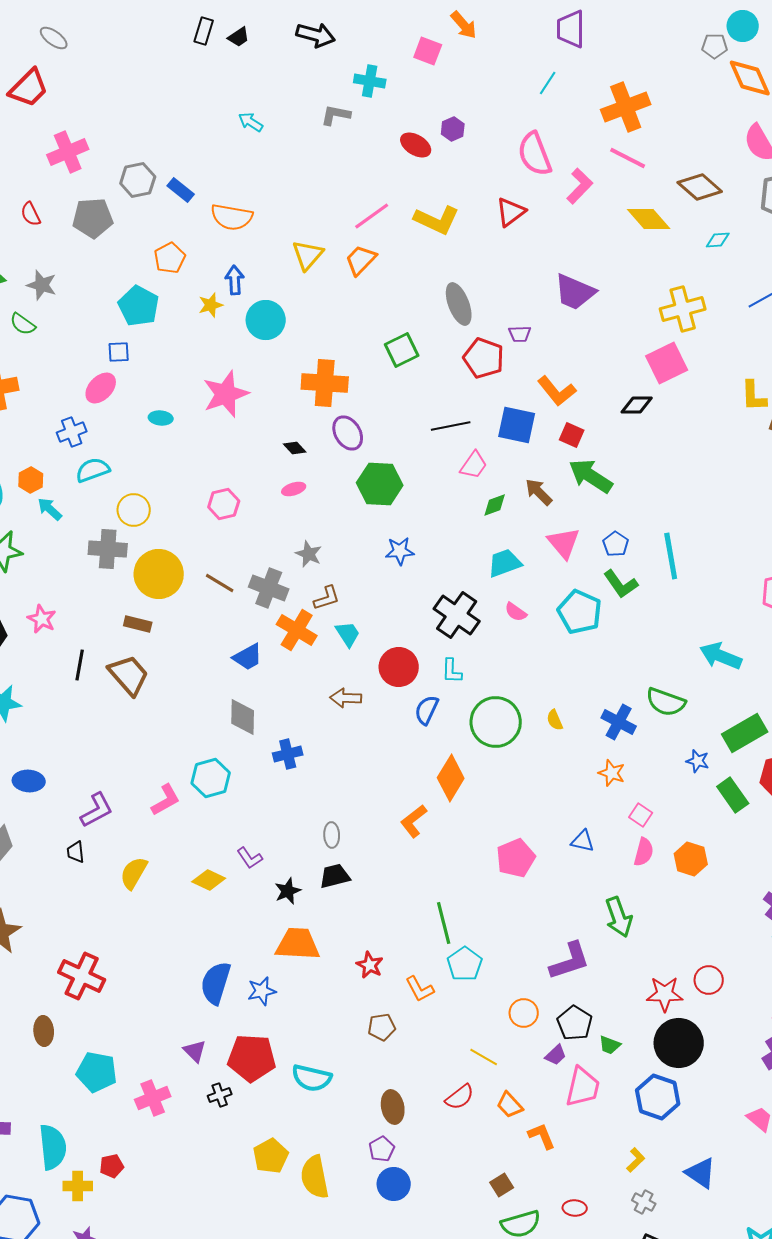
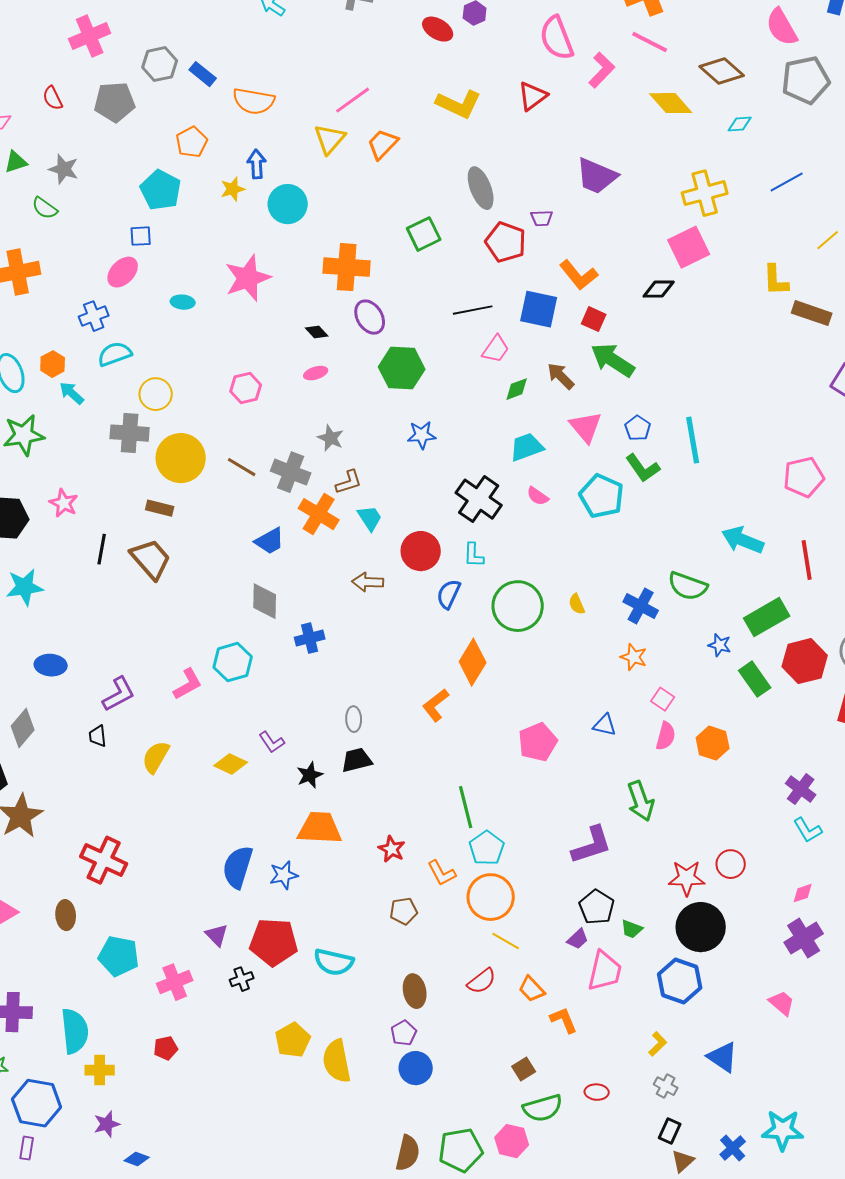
pink line: (372, 216) -> (353, 100), moved
orange circle: (524, 1013) -> (491, 897), moved, size x1.6
red pentagon: (112, 1166) -> (166, 1048), moved

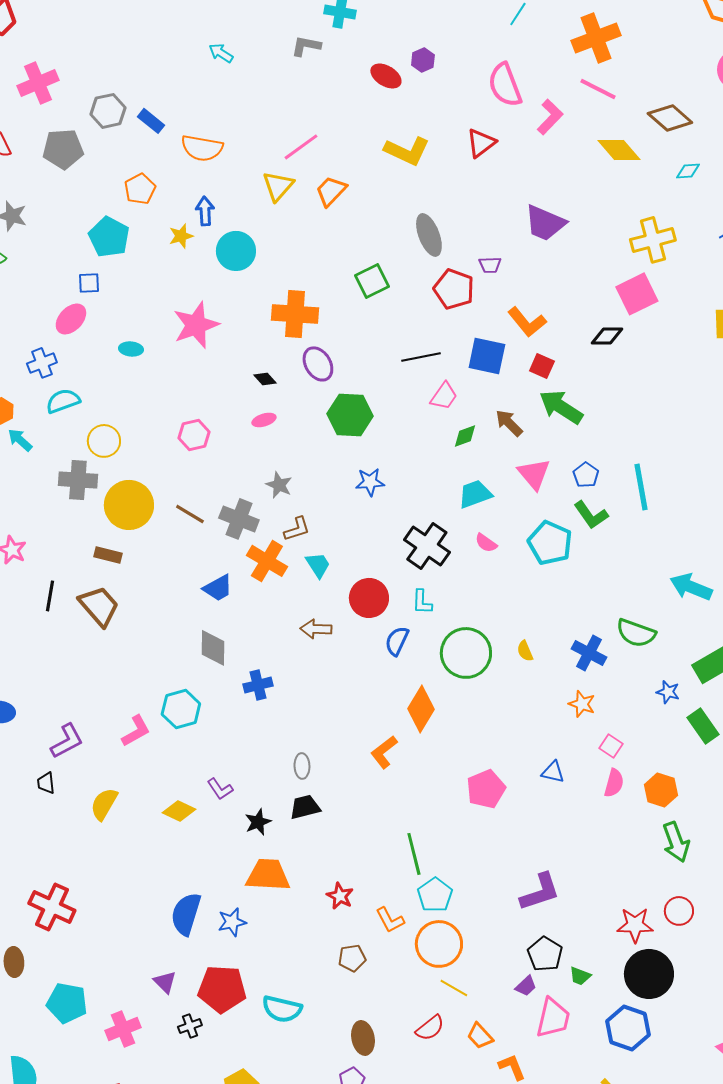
green arrow: (641, 801) -> (676, 842), moved

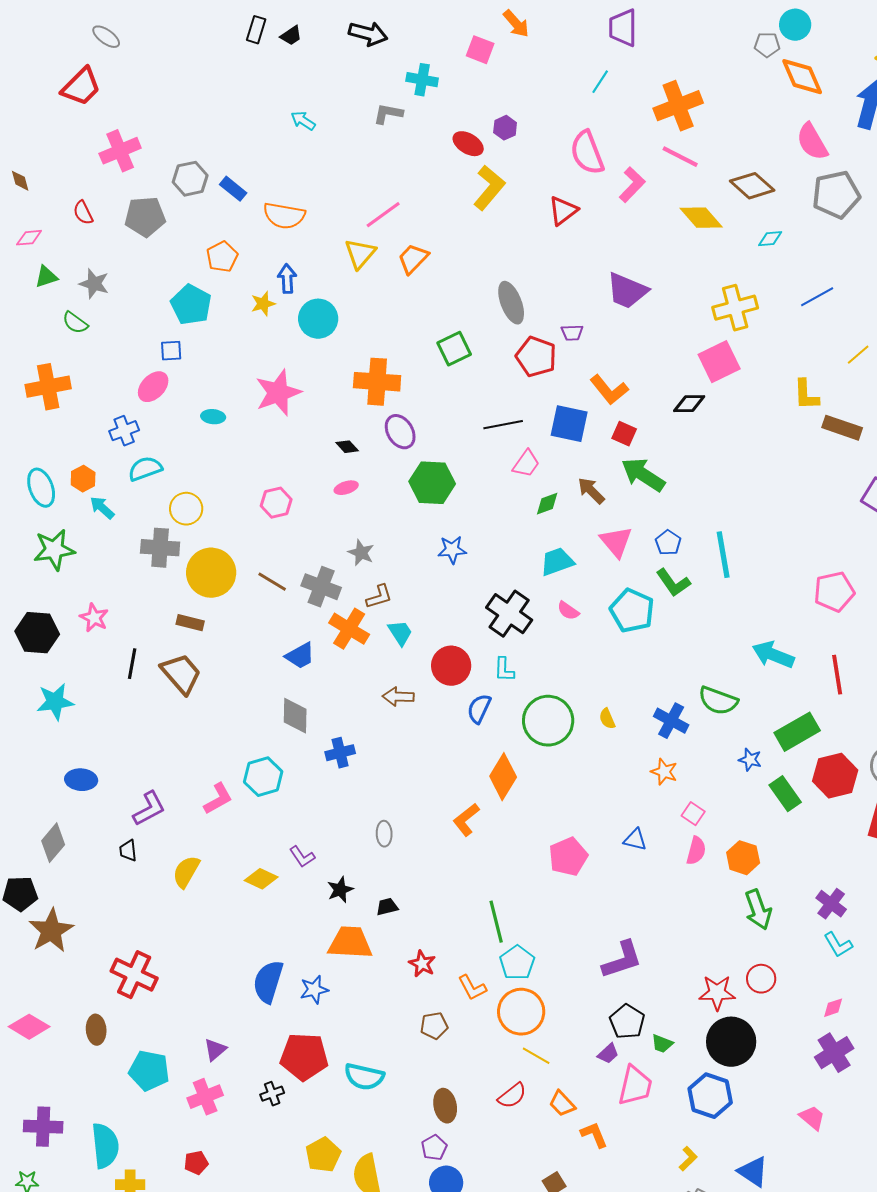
yellow L-shape: (407, 151) -> (489, 188), moved, turned -75
black trapezoid: (305, 807) -> (387, 907), moved, size x0.7
purple triangle: (165, 982) -> (215, 1050), moved, turned 35

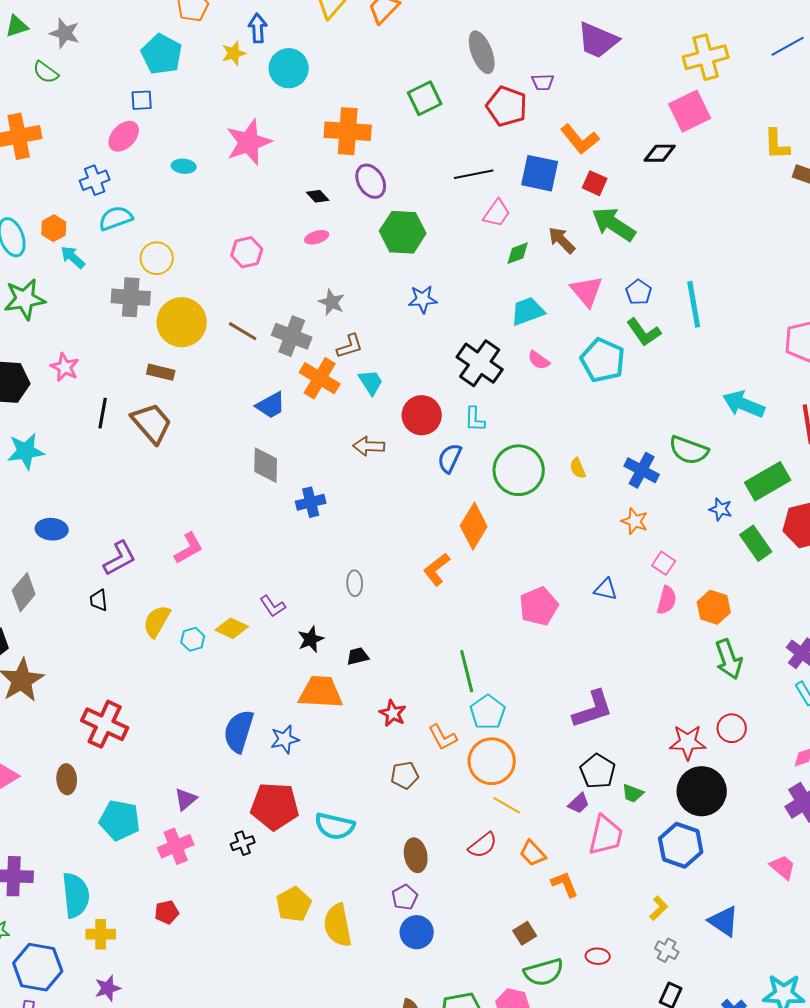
cyan hexagon: (263, 777) -> (193, 639), moved, size x0.6

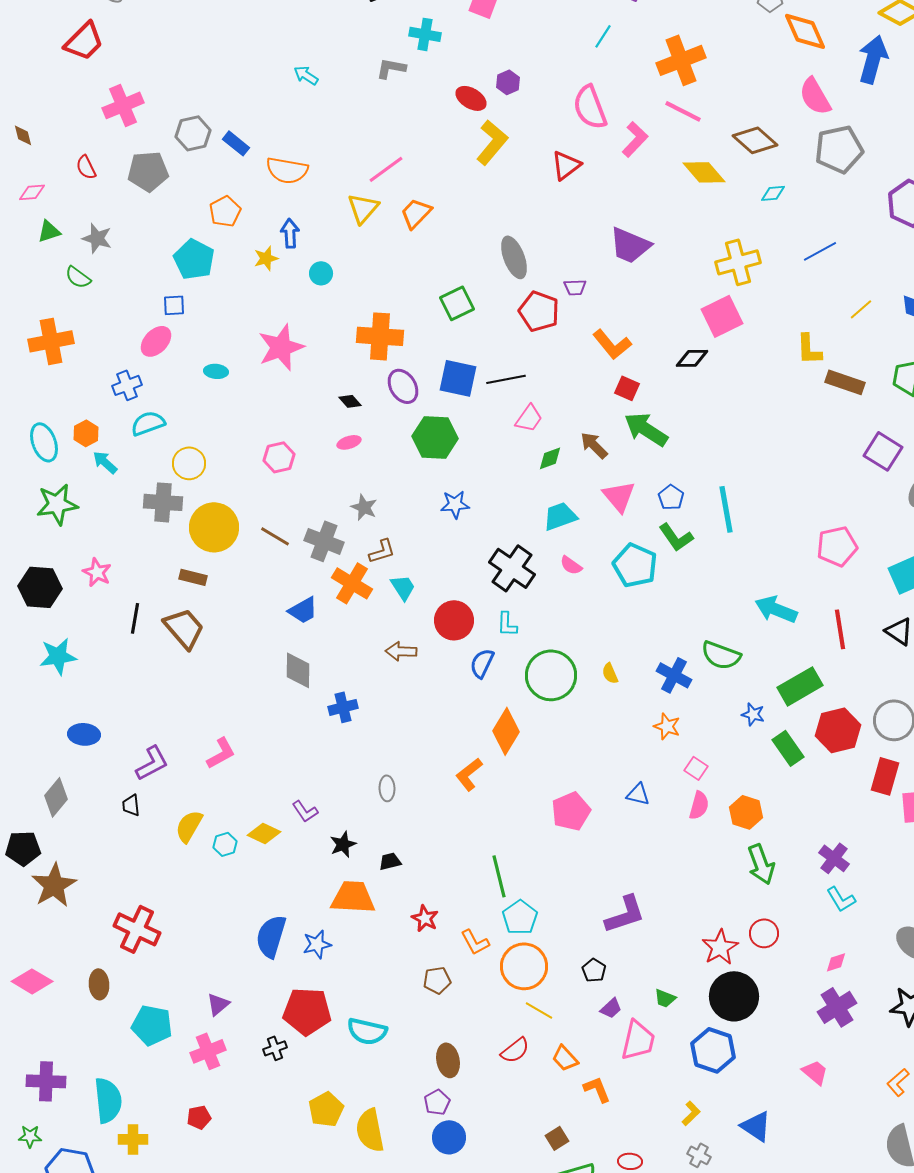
cyan circle: (289, 68) -> (321, 273), size x0.6
blue square: (540, 173) -> (458, 378), moved
red star: (688, 742) -> (720, 947), turned -30
black pentagon: (598, 771) -> (594, 970), moved, size x0.7

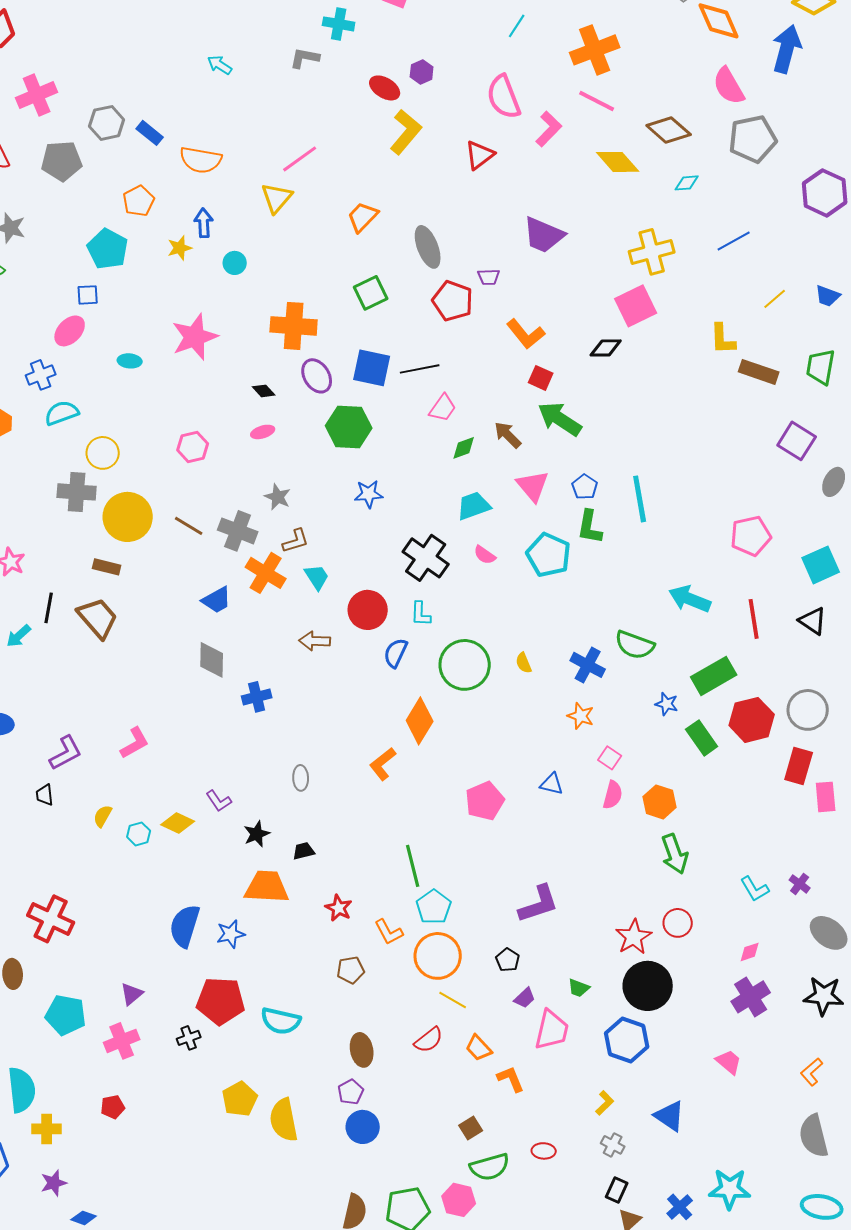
orange trapezoid: (416, 213) -> (363, 217), moved
cyan arrow: (105, 462) -> (19, 636), moved, turned -84
green L-shape: (676, 537) -> (590, 527), turned 45
yellow semicircle: (189, 826) -> (103, 816), size x0.7
purple cross: (834, 858) -> (800, 884), moved, size x0.7

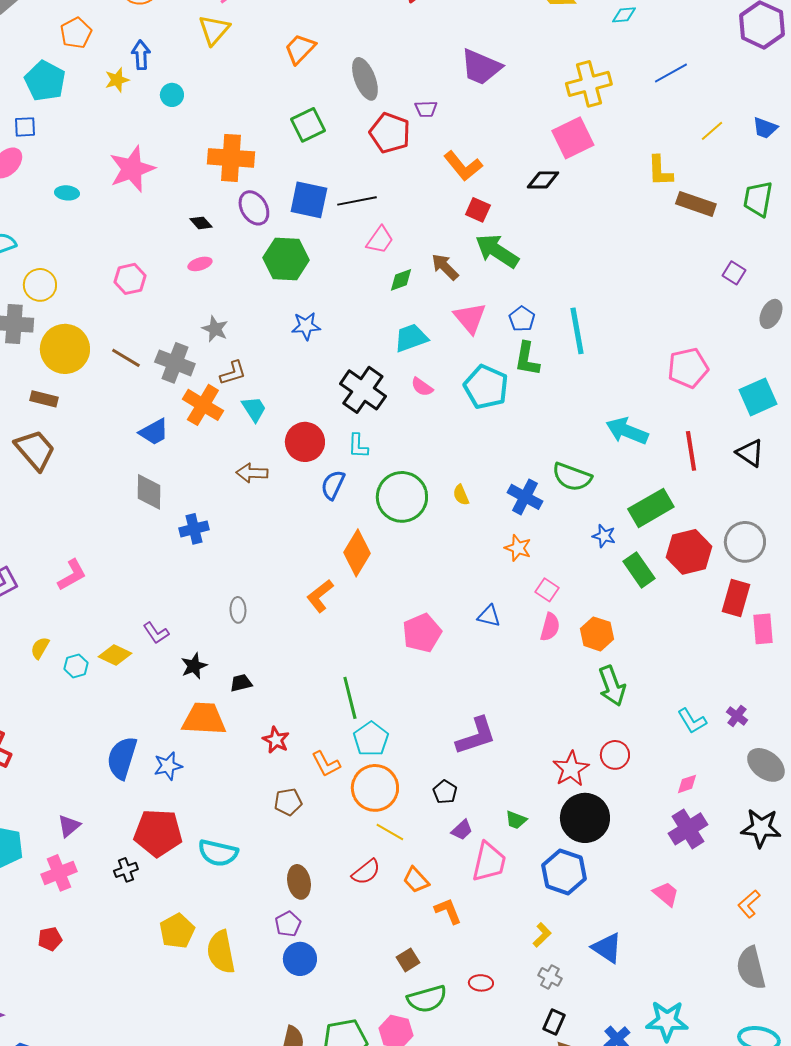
purple square: (797, 441) -> (734, 273), size x0.6

